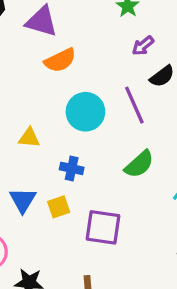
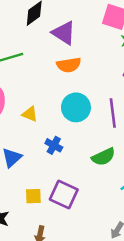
yellow square: (59, 207) -> (33, 196), moved

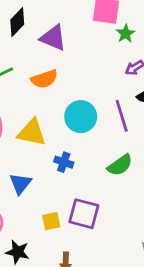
orange semicircle: (69, 65) -> (44, 79), moved
yellow triangle: (30, 114) -> (32, 133), size x1.6

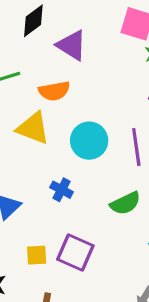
yellow triangle: (32, 133) -> (33, 128), moved

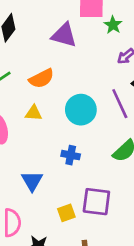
purple triangle: (72, 45) -> (64, 35), moved
yellow triangle: (33, 128) -> (34, 113), size x0.6

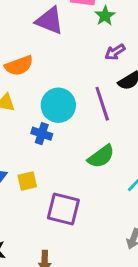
blue cross: (71, 155) -> (42, 134), moved
yellow square: (66, 213) -> (27, 181), moved

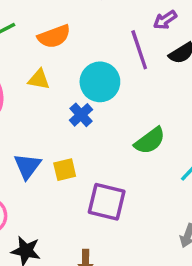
purple line: (102, 104) -> (139, 50), moved
blue cross: (42, 134) -> (81, 115), turned 30

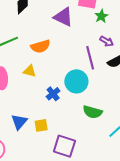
purple arrow: (165, 20) -> (107, 41), turned -120
cyan circle: (100, 82) -> (76, 81), moved
green semicircle: (150, 141) -> (93, 112), turned 48

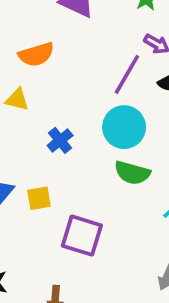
purple line: (90, 58) -> (127, 74), turned 45
cyan circle: (76, 81) -> (124, 127), moved

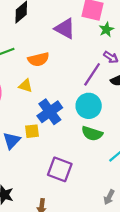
blue cross: (60, 140) -> (50, 112), size x1.6
yellow square: (39, 198) -> (32, 131), moved

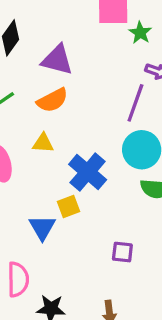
purple triangle: (65, 29) -> (57, 60), moved
purple square: (60, 169) -> (122, 252), size x0.6

